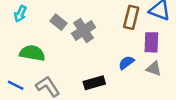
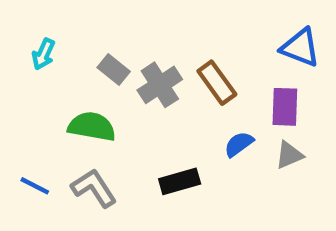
brown rectangle: (131, 17) -> (217, 83), moved, turned -50
green semicircle: (32, 53) -> (92, 127), moved
gray triangle: (154, 69) -> (289, 155), turned -42

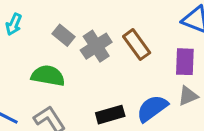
blue semicircle: (239, 144) -> (152, 108), moved, size x1.5

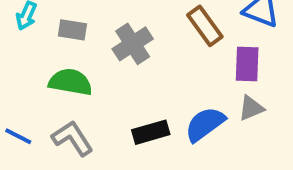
gray rectangle: (64, 35) -> (72, 30), moved, turned -30
brown rectangle: (137, 45) -> (205, 26), moved

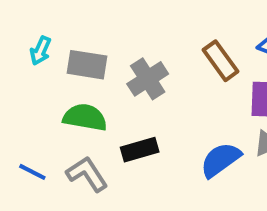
gray rectangle: (72, 30) -> (87, 65), size x1.4
black rectangle: (151, 132) -> (140, 150), moved

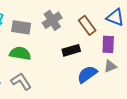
gray cross: (148, 79) -> (52, 20), moved
black rectangle: (140, 150) -> (71, 50), moved

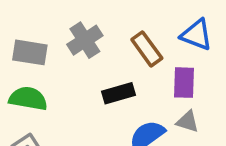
gray triangle: (110, 66) -> (188, 122), turned 40

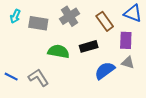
green semicircle: (28, 99) -> (58, 51), moved

